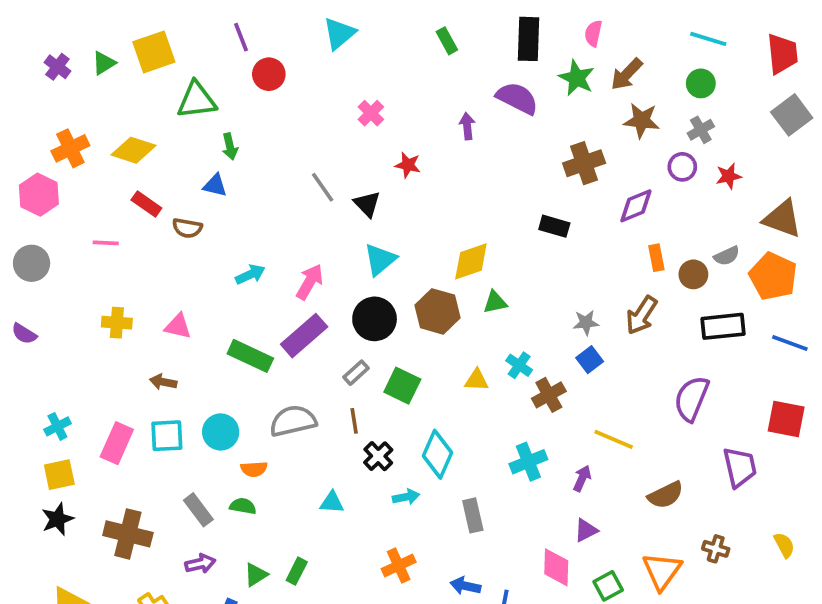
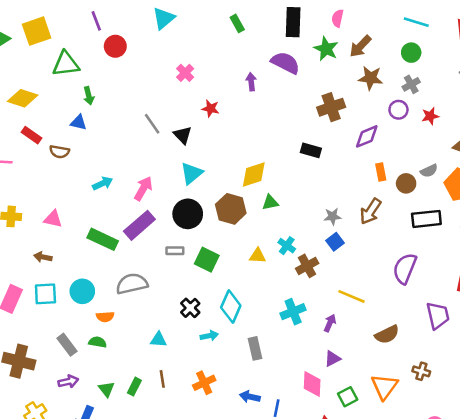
gray rectangle: (356, 373) -> (175, 251), turned 42
brown line: (354, 421) -> (162, 379), moved
green triangle: (256, 575) -> (106, 389), turned -36

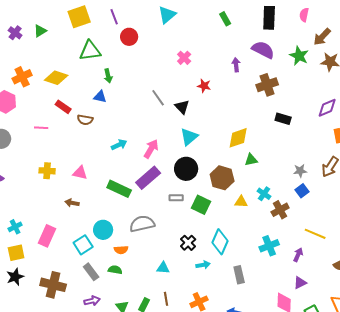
yellow square: (37, 31) -> (79, 17), moved
green star: (326, 49) -> (299, 56), moved
brown cross: (331, 107) -> (267, 85), moved
brown hexagon: (231, 209) -> (222, 178), moved
cyan square: (45, 294) -> (83, 245), moved, turned -30

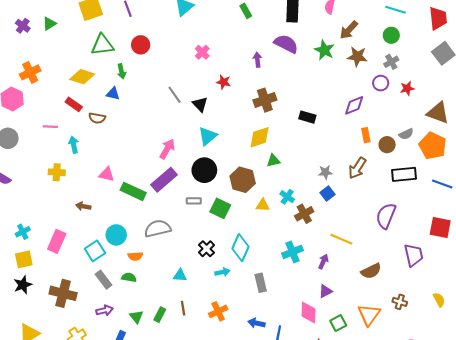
red circle: (129, 37) -> (141, 45), moved
yellow diamond: (56, 78) -> (82, 77), moved
brown cross: (267, 85) -> (265, 100), moved
cyan arrow: (119, 145) -> (74, 145), moved, turned -77
pink triangle: (80, 173) -> (107, 174), moved

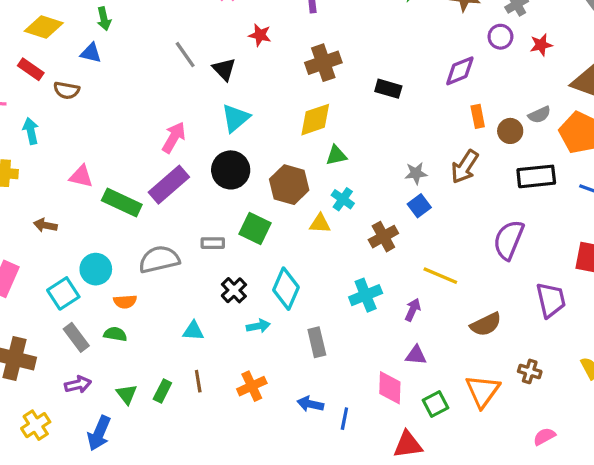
cyan cross: (287, 197) -> (343, 199), moved
gray rectangle: (194, 201) -> (213, 243), moved
purple triangle: (325, 291) -> (416, 355), turned 32

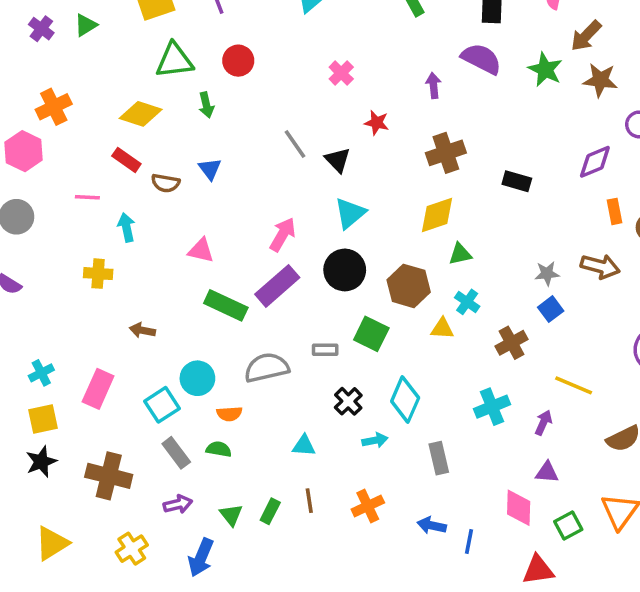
blue triangle: (91, 53) -> (210, 169), moved, turned 40
brown arrow: (465, 167) -> (600, 266), turned -108
pink triangle: (81, 176) -> (201, 250), moved

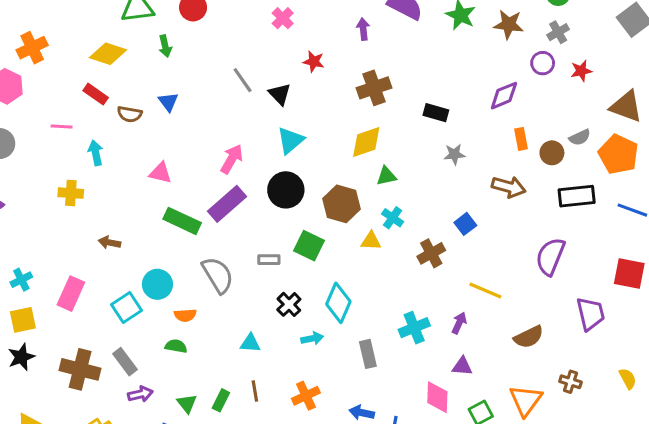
gray star: (547, 274) -> (454, 154), moved
gray semicircle: (267, 368) -> (218, 275), turned 72
cyan cross: (492, 407) -> (414, 328), moved
gray rectangle: (176, 453) -> (125, 362), moved

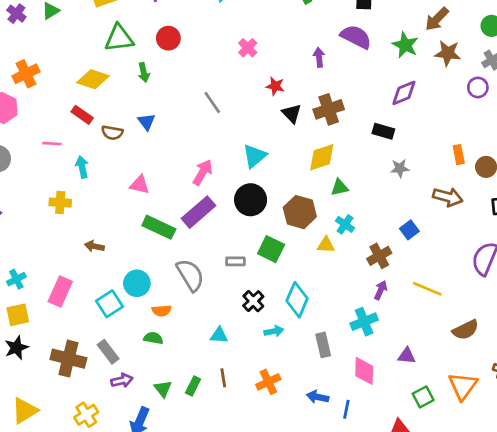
black triangle: (280, 94) -> (292, 113), moved
purple diamond: (504, 96) -> (404, 93), moved
purple arrow: (459, 323) -> (381, 290), moved
pink diamond: (437, 397) -> (364, 371), moved

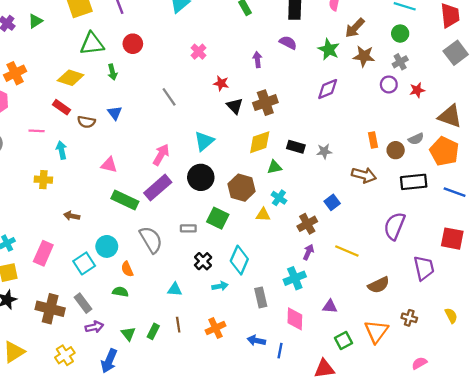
purple semicircle: (356, 37) -> (288, 43), size x0.7
black rectangle: (383, 131) -> (296, 147), moved
orange semicircle: (162, 311) -> (127, 269), turned 70

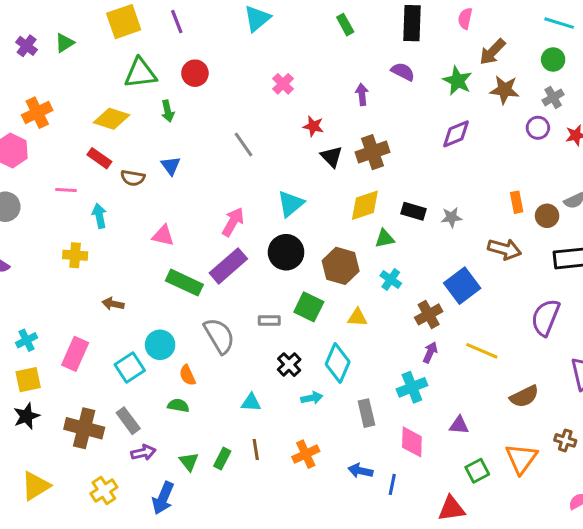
blue square: (332, 202) -> (462, 286), size x1.6
yellow triangle: (263, 215) -> (357, 317), moved

